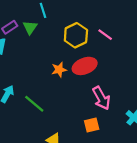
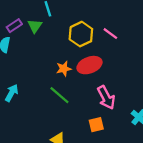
green line: (34, 104) -> (59, 95), moved

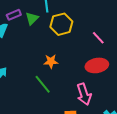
yellow hexagon: (81, 34) -> (61, 24), moved
red ellipse: (90, 65) -> (97, 65), moved

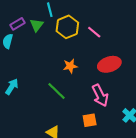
pink line: (98, 38) -> (94, 32), moved
orange star: (51, 61) -> (70, 66), moved

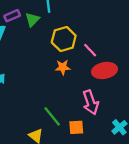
yellow hexagon: (67, 27) -> (64, 39), moved
pink line: (94, 32) -> (90, 50), moved
green line: (56, 91) -> (52, 116), moved

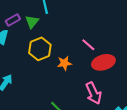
yellow hexagon: (64, 39) -> (40, 49), moved

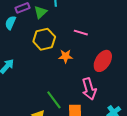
pink line: (88, 45) -> (81, 33), moved, turned -32
red ellipse: (103, 62) -> (103, 61), turned -50

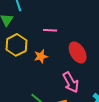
red ellipse: (103, 61) -> (78, 52), turned -50

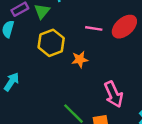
red ellipse: (78, 52) -> (124, 27), moved, turned 75

